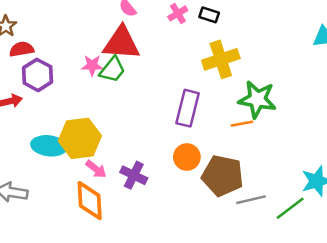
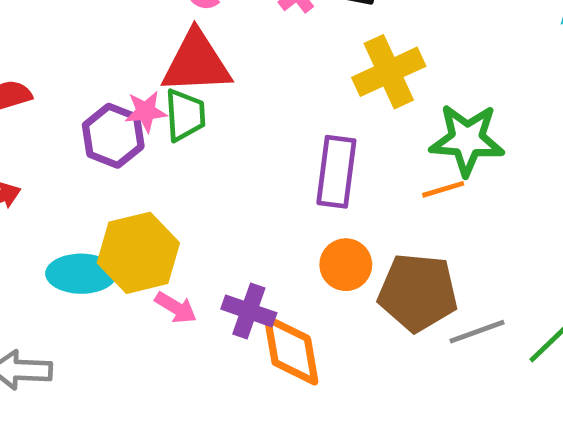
green trapezoid: (112, 70) -> (185, 115), turned -36
purple hexagon: (37, 75) -> (113, 136), moved
orange diamond: (90, 201) -> (291, 350), moved

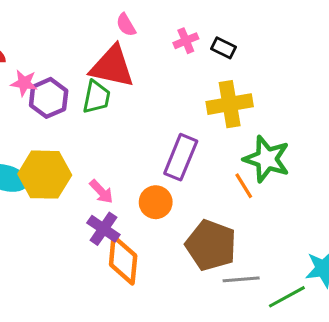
pink star: (146, 111) -> (24, 83), moved
orange line: (443, 189) -> (244, 186), turned 60
orange circle: (346, 265) -> (156, 202), moved
pink arrow: (176, 308) -> (101, 192), moved

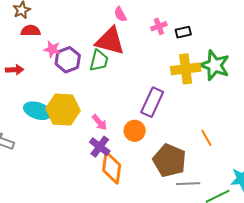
black rectangle: (224, 48) -> (183, 32), turned -42
green star: (267, 159) -> (215, 65), moved
orange line: (244, 186) -> (206, 138), moved

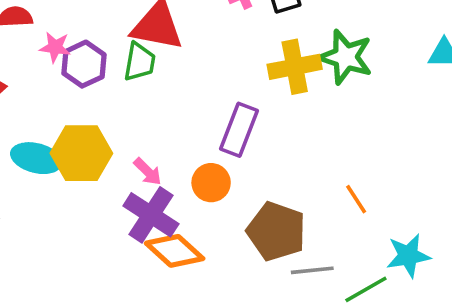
orange line: (206, 138) -> (356, 199), moved
purple cross: (100, 147) -> (151, 215), size x1.4
orange diamond: (112, 168) -> (175, 251), turned -52

